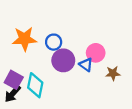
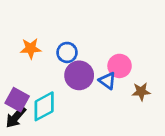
orange star: (24, 39) -> (31, 48), size x0.7
cyan diamond: (35, 85) -> (44, 106), turned 50

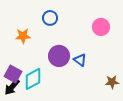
blue circle: (67, 52) -> (50, 18), moved
pink circle: (120, 66) -> (101, 27), moved
brown star: (141, 92) -> (112, 82), moved

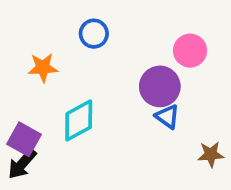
purple circle: (59, 56) -> (160, 86), moved
blue triangle: (80, 60) -> (167, 117), moved
cyan diamond: (33, 79) -> (79, 120), moved

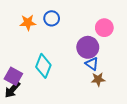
orange star: (43, 68) -> (28, 23), moved
cyan diamond: (79, 120) -> (43, 66), turned -40
brown star: (211, 154) -> (98, 79), moved

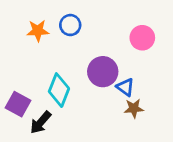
purple circle: (88, 47) -> (103, 72), moved
black arrow: (12, 90) -> (41, 123), moved

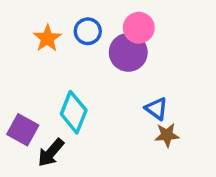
orange star: (38, 31) -> (47, 38), turned -30
pink circle: (142, 38) -> (139, 28), moved
purple circle: (103, 72) -> (128, 52), moved

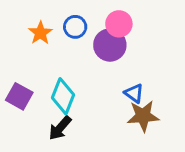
purple square: (23, 130) -> (19, 96), moved
brown star: (167, 135) -> (143, 116), size x1.5
black arrow: (51, 153) -> (60, 128), moved

